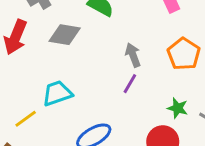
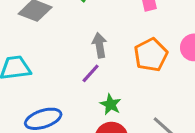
green star: (178, 108) -> (111, 104), moved

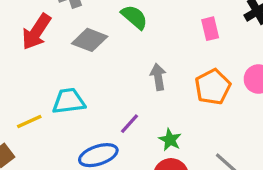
purple line: (91, 73) -> (130, 124), moved

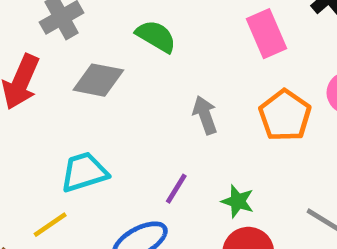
pink rectangle: (210, 29) -> (266, 34), size x1.4
yellow line: (29, 121) -> (50, 225), moved

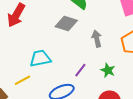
gray diamond: (98, 80) -> (66, 23), moved
green star: (238, 201) -> (108, 70), moved

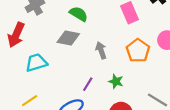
cyan trapezoid: (40, 58) -> (36, 63), moved

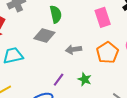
green semicircle: (79, 14) -> (56, 14), turned 42
gray arrow: (101, 50) -> (74, 49), turned -84

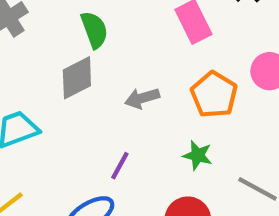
gray diamond: (44, 36) -> (77, 78), turned -35
green star: (85, 79) -> (198, 155), moved

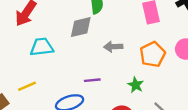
purple line: (120, 166) -> (92, 80), turned 42

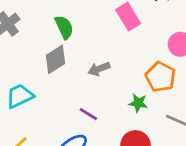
orange pentagon: (153, 54) -> (161, 77), moved
purple line: (92, 80) -> (88, 114), turned 56

